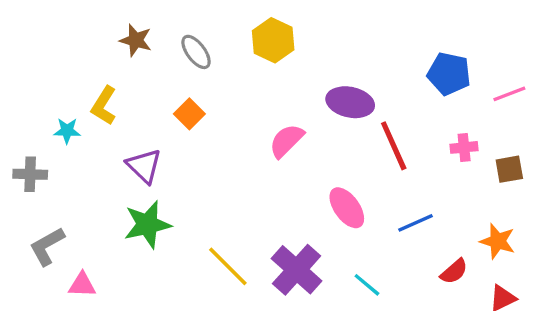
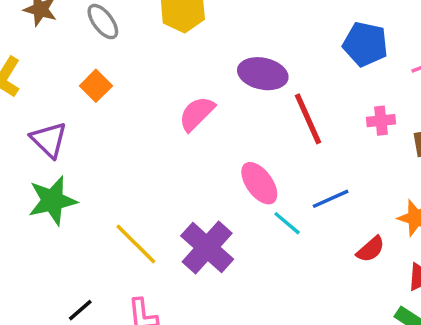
cyan line: (367, 285) -> (287, 223), moved

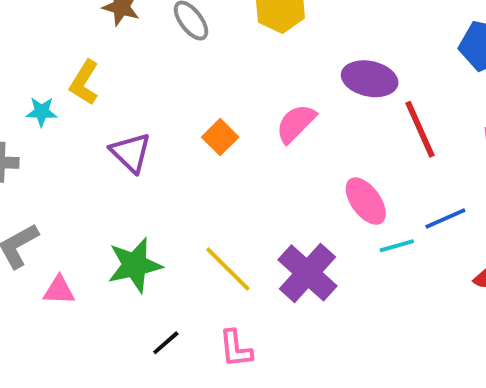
orange square: (96, 86) -> (220, 137), moved
green star: (52, 201) -> (135, 265), moved
cyan line: (287, 223) -> (397, 246), turned -56

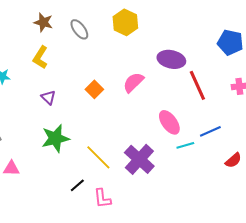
yellow L-shape: (84, 83) -> (40, 57), moved
purple triangle: (131, 153) -> (48, 97), size x0.7
green star: (135, 265) -> (55, 138), moved
black line: (166, 343) -> (77, 185), moved

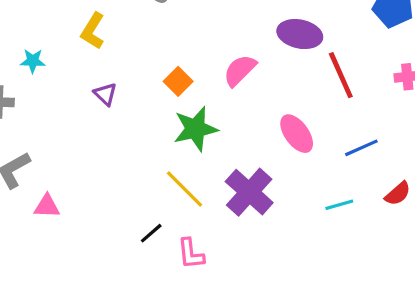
green star: (55, 138) -> (195, 129), moved
cyan line: (185, 145) -> (339, 205), moved

